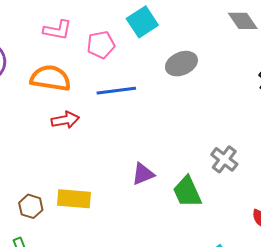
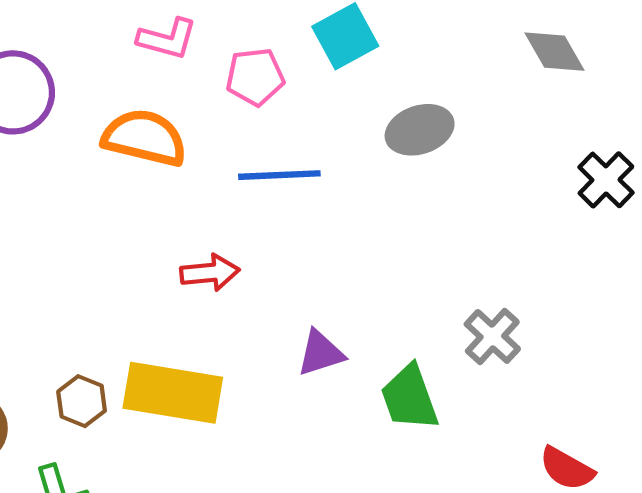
red arrow: (65, 120) -> (210, 273), moved
yellow rectangle: (74, 199) -> (173, 393), size x1.4

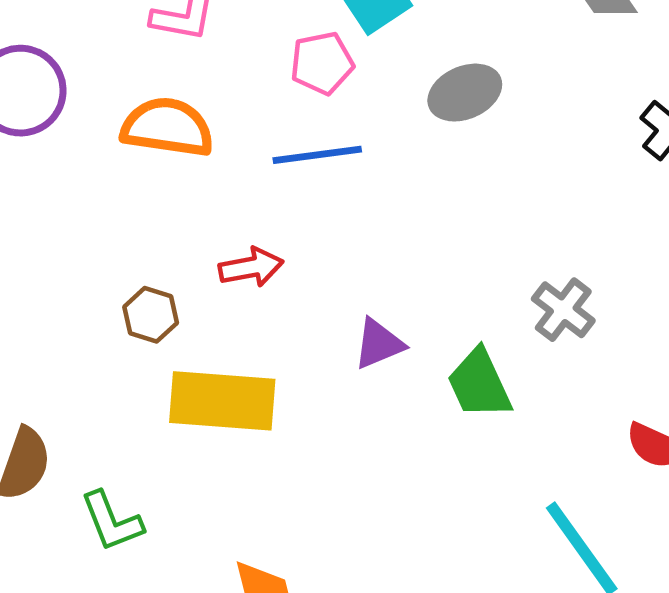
pink pentagon: (255, 77) -> (322, 63), moved
brown hexagon: (82, 401) -> (151, 315), moved

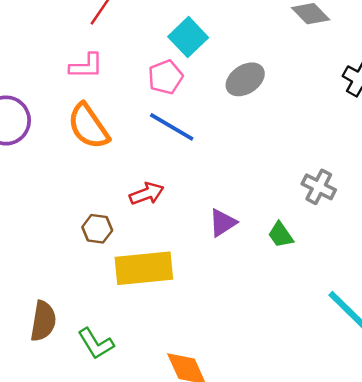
orange semicircle: (167, 127) -> (88, 126), turned -123
blue line: (317, 155) -> (172, 127), turned 48
green trapezoid: (479, 384) -> (281, 235), size x0.7

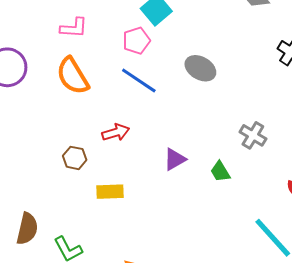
gray ellipse: (245, 79) -> (200, 68), moved, turned 60
yellow rectangle: (144, 268) -> (110, 192), size x0.6

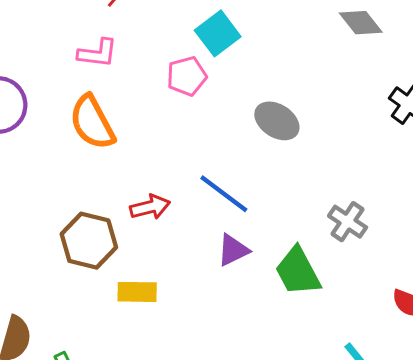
blue line: (139, 81) -> (224, 194), moved
brown hexagon: (75, 158) -> (89, 241), size x1.6
green trapezoid: (220, 172) -> (298, 271), size x1.6

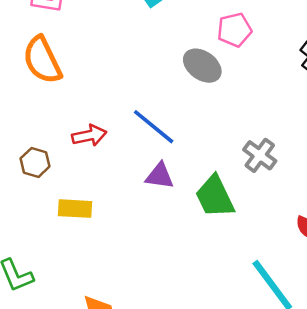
pink pentagon: (187, 76) -> (234, 30), moved
brown hexagon: (89, 241) -> (35, 162), size x0.6
purple triangle: (233, 250) -> (160, 176), turned 32

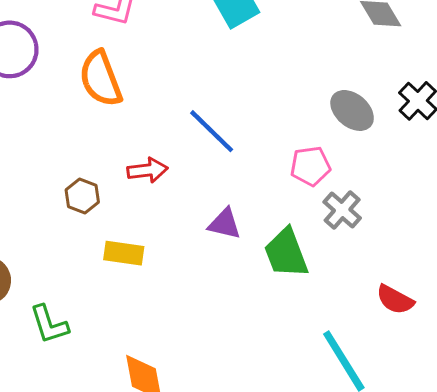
pink pentagon: (234, 30) -> (310, 166), moved
gray ellipse: (202, 66) -> (352, 110), moved
blue line: (154, 127) -> (212, 131), moved

